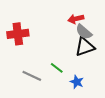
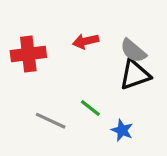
red arrow: (76, 19) -> (86, 41), moved

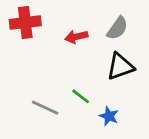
gray semicircle: (133, 51) -> (117, 28), moved, turned -95
red cross: (28, 54) -> (25, 23), moved

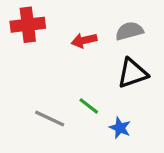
gray semicircle: (117, 28) -> (129, 31), turned -140

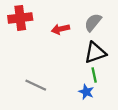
gray semicircle: (129, 31) -> (93, 22), turned -36
green line: (89, 106) -> (94, 75), moved, turned 40

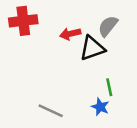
black triangle: (95, 53) -> (92, 48), moved
gray line: (36, 85) -> (51, 111), moved

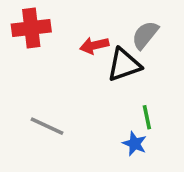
gray line: (51, 111) -> (47, 126), moved

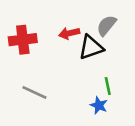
red cross: (31, 28) -> (23, 40), moved

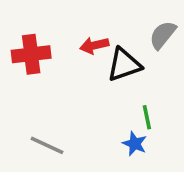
gray semicircle: (107, 25) -> (163, 35), moved
gray line: (34, 92) -> (47, 145), moved

